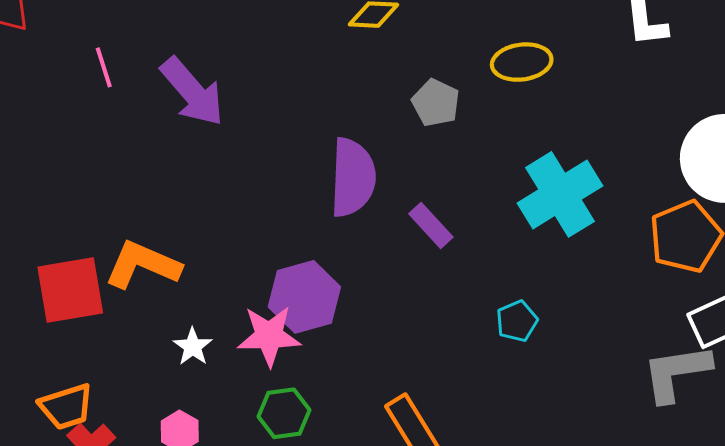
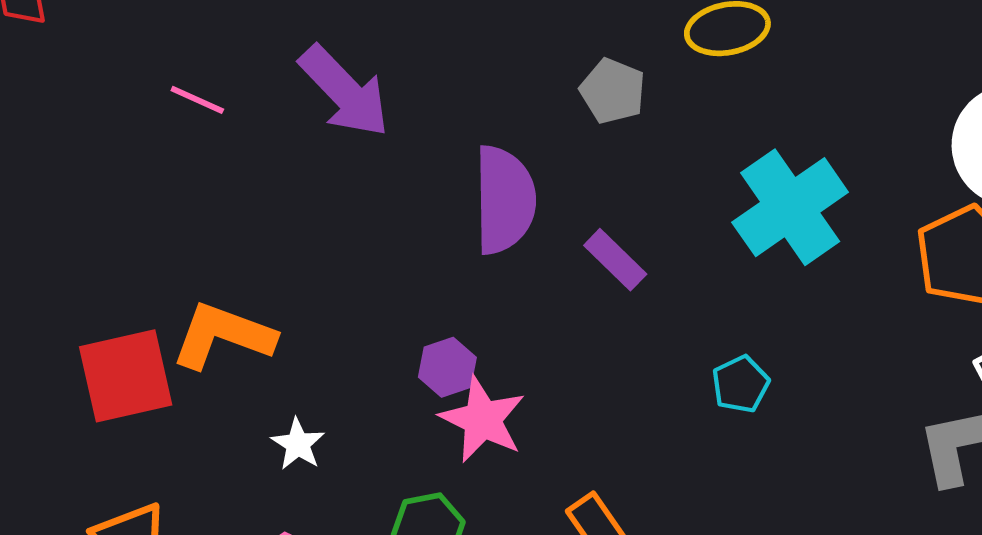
pink line: (104, 67) -> (197, 100), moved, turned -45
purple arrow: (192, 92) -> (344, 91), moved
purple hexagon: (304, 297) -> (447, 367), size x0.6
pink star: (269, 336) -> (483, 419), moved, turned 30

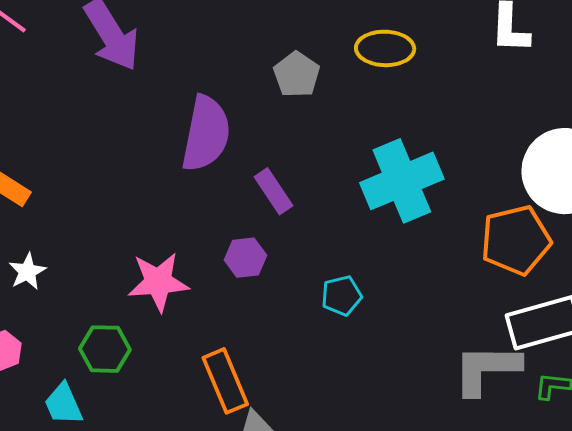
purple hexagon: (447, 367) -> (245, 258), moved
pink star: (483, 419) -> (158, 282), turned 30

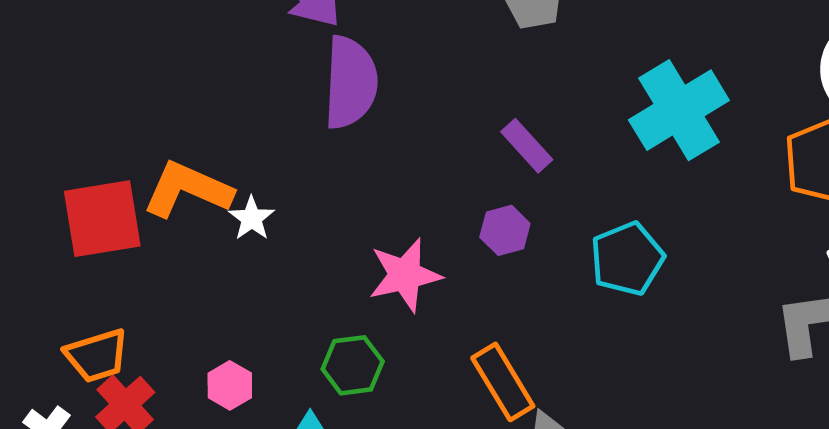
purple semicircle: (206, 134) -> (351, 83), moved
white star: (27, 272) -> (252, 218), moved
cyan pentagon: (342, 296) -> (627, 259), size x1.5

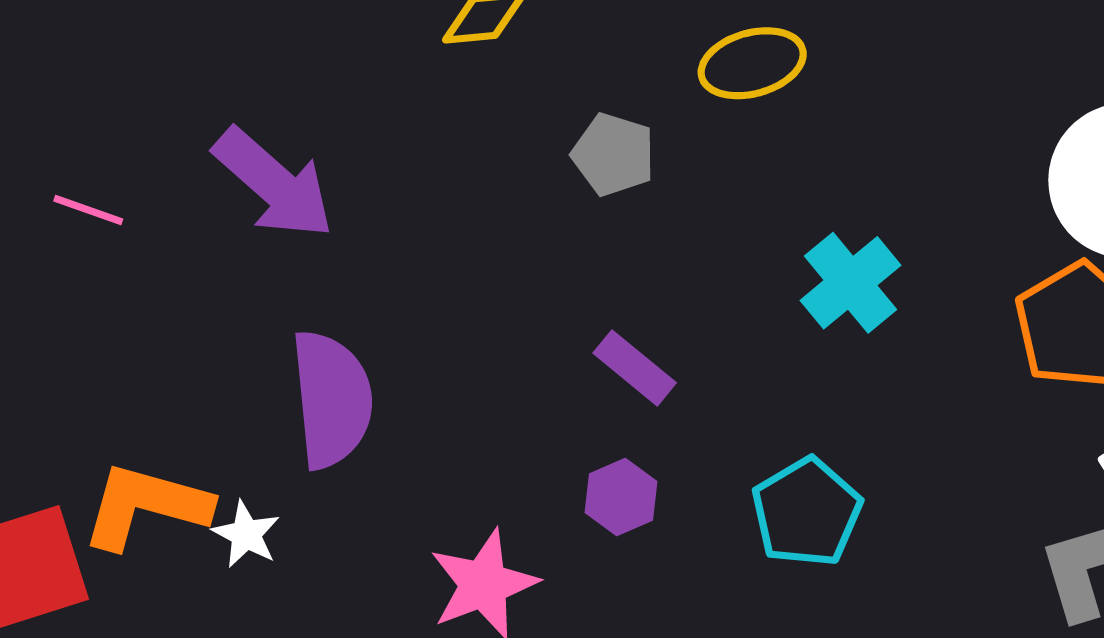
purple semicircle: (351, 83) -> (332, 399), moved
cyan cross: (679, 110) -> (851, 283), size x0.7

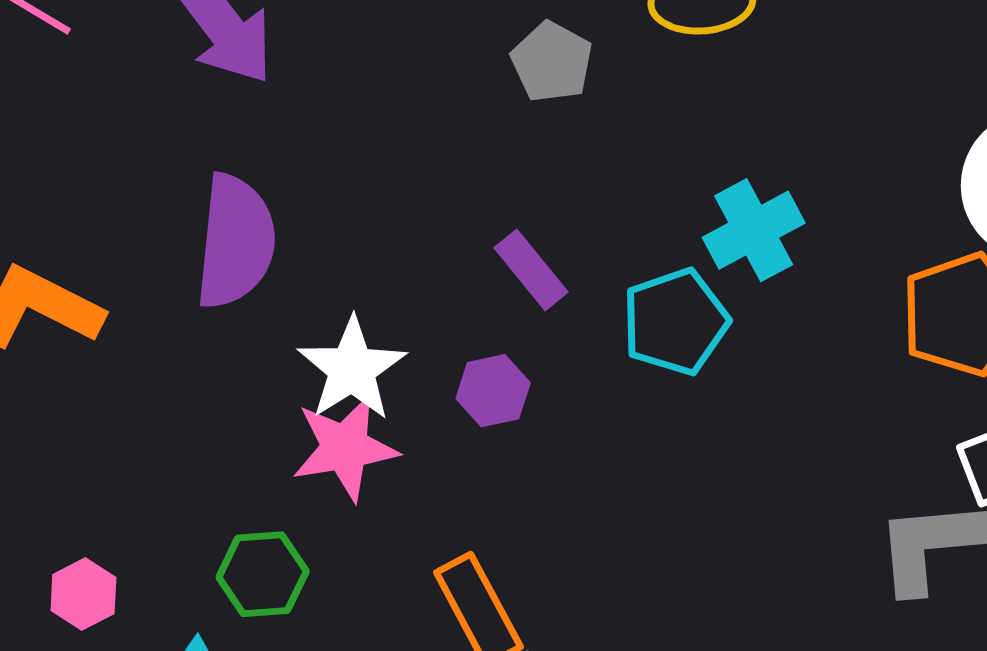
cyan pentagon: (807, 512) -> (675, 322), moved
white star: (246, 534) -> (352, 369), moved, size x1.6

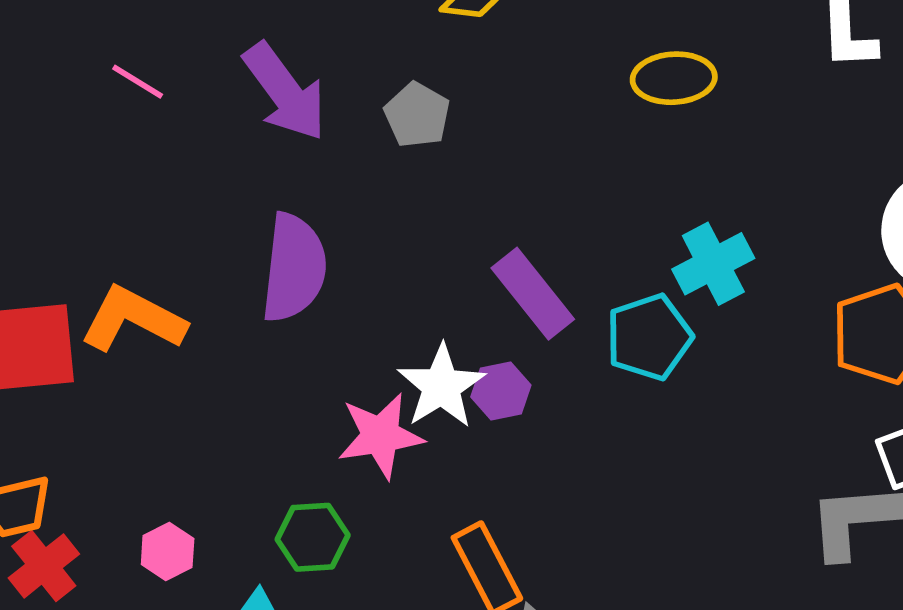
gray pentagon: (552, 62) -> (417, 115), moved
purple rectangle: (531, 270) -> (533, 294), size x1.4
white star: (352, 369) -> (441, 386), moved

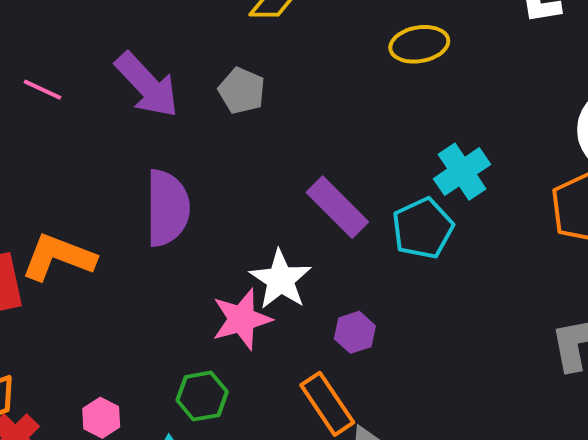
purple hexagon: (501, 391) -> (355, 332), moved

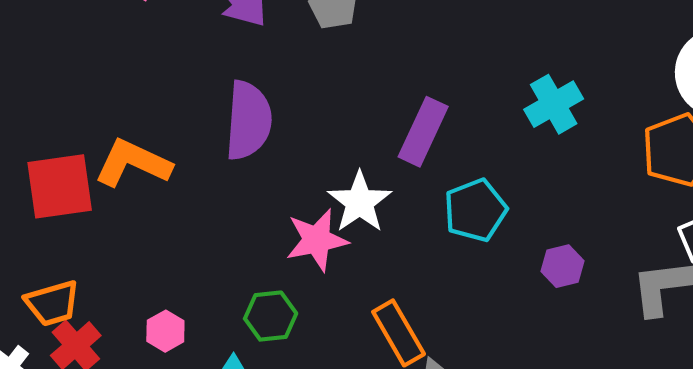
purple rectangle: (337, 207) -> (423, 132), turned 66
cyan pentagon: (423, 228) -> (475, 210), moved
purple hexagon: (355, 332) -> (563, 266), moved

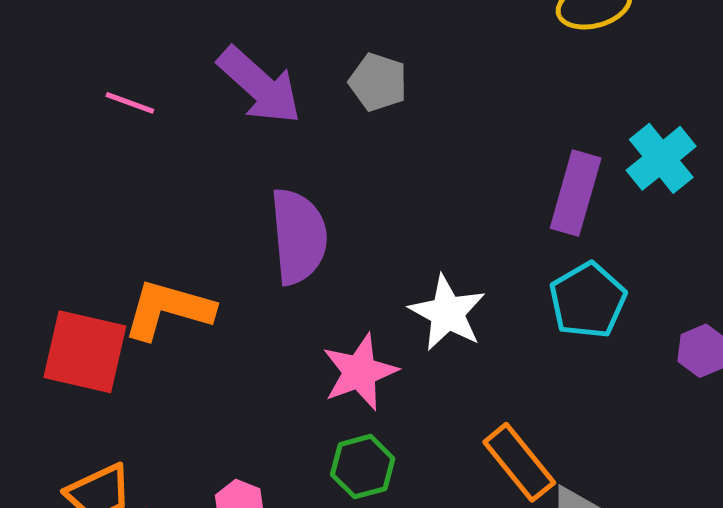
purple rectangle: (423, 132) -> (576, 193), moved
red square: (60, 186) -> (85, 352), turned 30
pink star: (317, 240) -> (360, 372), moved

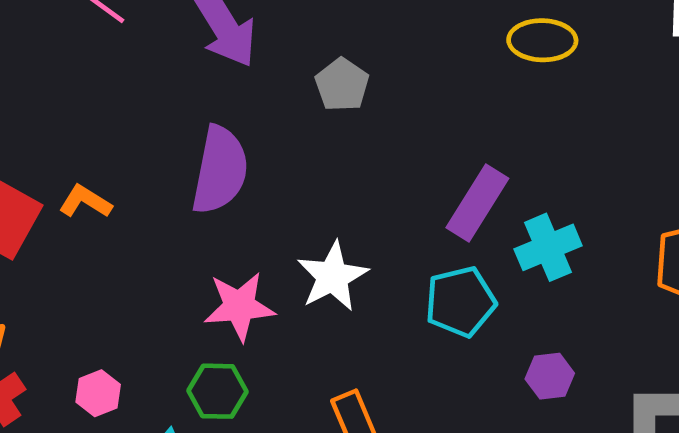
gray pentagon: (378, 82) -> (342, 85), moved
cyan cross: (661, 158) -> (548, 247), moved
orange L-shape: (168, 310) -> (85, 202), size x0.6

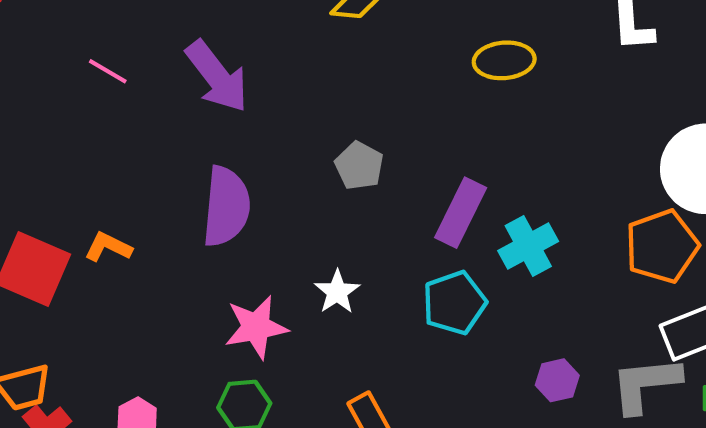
gray pentagon: (342, 85) -> (359, 166), moved
white star: (332, 276) -> (337, 292), size x0.7
purple hexagon: (550, 376) -> (557, 380), moved

